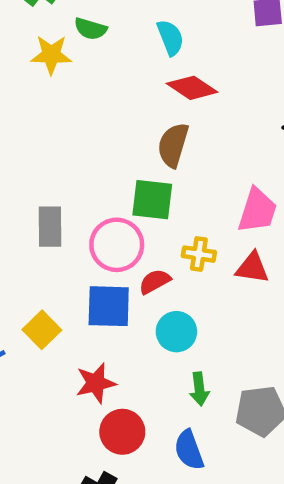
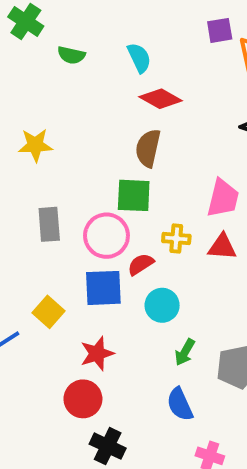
yellow star: (51, 55) -> (35, 145), moved
green arrow: (199, 389) -> (185, 352), turned 40
red circle: (122, 432) -> (83, 399), moved

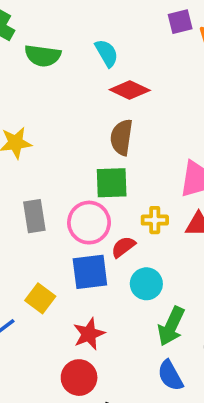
green semicircle: (71, 55) -> (43, 56), size x1.4
green arrow: (185, 352) -> (171, 326), size x1.5

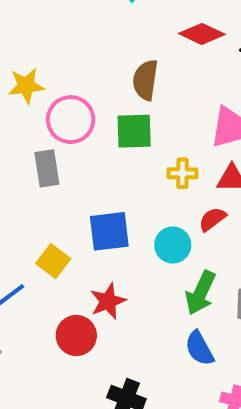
red diamond: (130, 90) -> (202, 34), moved
pink circle: (89, 223) -> (71, 120), moved
red semicircle: (123, 247) -> (212, 219), moved
red circle: (79, 378) -> (76, 335), moved

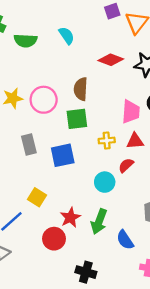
pink circle: (71, 120) -> (44, 100), moved
blue square: (109, 231) -> (63, 155), moved
green arrow: (201, 293) -> (99, 221), moved

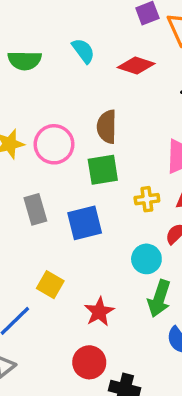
red diamond: (111, 60) -> (136, 66), moved
green arrow: (99, 221) -> (159, 299), moved
red circle: (54, 239) -> (89, 362), moved

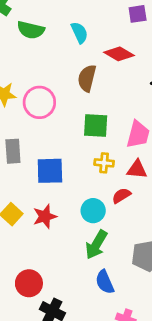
brown semicircle: (107, 127) -> (87, 78), moved
green square: (103, 170) -> (96, 125), moved
red star: (99, 312) -> (45, 216), moved

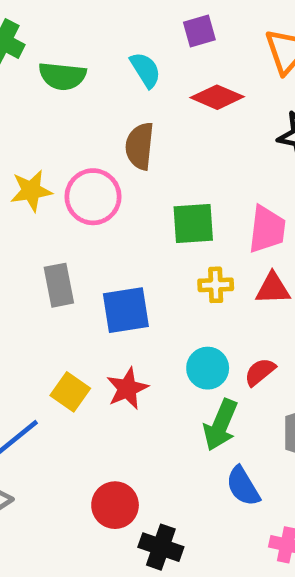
purple square: (138, 14) -> (199, 31), moved
brown semicircle: (87, 78) -> (140, 146), moved
red semicircle: (121, 196) -> (260, 372), moved

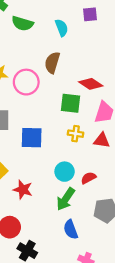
red diamond: (217, 97) -> (91, 84), moved
red star: (127, 389) -> (23, 190), moved, turned 30

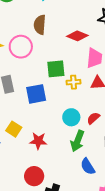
green square: (70, 103) -> (56, 69), moved

